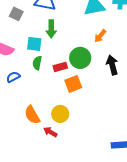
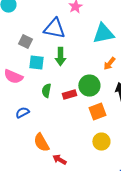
cyan square: (34, 44) -> (36, 63), moved
blue semicircle: (13, 77) -> (22, 113), moved
orange square: (73, 84) -> (97, 112), moved
yellow circle: (60, 114) -> (101, 142), moved

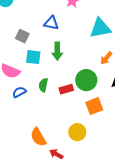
blue triangle: (54, 29) -> (51, 23), size x0.7
blue semicircle: (22, 113) -> (19, 92), moved
yellow circle: (101, 142) -> (77, 132), moved

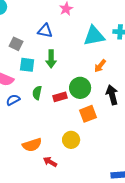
orange semicircle: (38, 137) -> (32, 145), turned -78

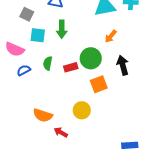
orange semicircle: (32, 145) -> (43, 115), turned 36

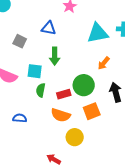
cyan square: (38, 35) -> (35, 71), moved
blue semicircle: (24, 70) -> (20, 118), moved, turned 32
orange semicircle: (43, 115) -> (61, 115), moved

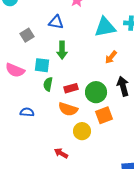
gray square: (20, 41) -> (27, 35), turned 32
green circle: (84, 85) -> (96, 92), moved
orange square: (92, 111) -> (104, 115), moved

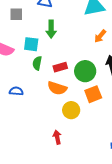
gray square: (27, 35) -> (16, 14), turned 32
red arrow: (61, 153) -> (57, 137), moved, turned 48

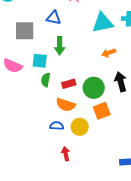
gray square: (16, 14) -> (25, 31), size x1.5
orange arrow: (100, 36) -> (109, 53), turned 32
blue semicircle: (16, 91) -> (57, 126), moved

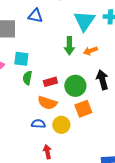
cyan triangle: (103, 23) -> (84, 21), turned -45
green arrow: (60, 46) -> (69, 46), moved

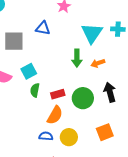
cyan square: (21, 59) -> (29, 71), turned -35
orange semicircle: (47, 103) -> (55, 115), turned -78
orange square: (83, 109) -> (105, 132), moved

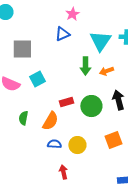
blue triangle: (43, 28) -> (62, 34), moved, turned -35
green semicircle: (35, 90) -> (23, 118), moved
orange semicircle: (55, 115) -> (50, 121), moved

